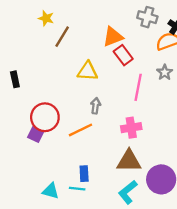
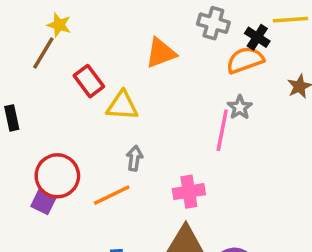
brown line: (62, 37) -> (43, 53), moved
red rectangle: (123, 55) -> (89, 81), moved
pink line: (138, 87) -> (222, 130), moved

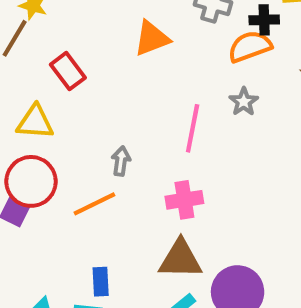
black cross: (257, 37) -> (264, 20), turned -35
yellow triangle: (122, 106) -> (35, 122), moved
pink line: (222, 130) -> (193, 128), moved

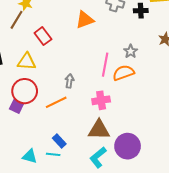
orange semicircle: (250, 46) -> (123, 73), moved
blue rectangle: (101, 282) -> (59, 141), turned -40

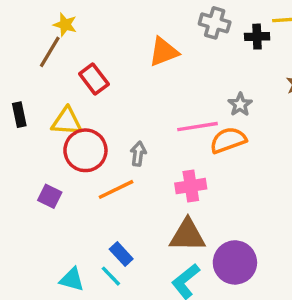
pink line: (105, 65) -> (198, 127), turned 70
red circle: (25, 91) -> (85, 150), moved
cyan line: (53, 154) -> (111, 276), turned 40

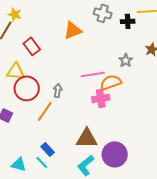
gray star: (240, 104) -> (126, 60), moved
pink cross: (191, 186) -> (101, 98), moved
orange line: (116, 189) -> (45, 111), turned -30

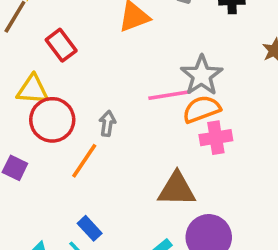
gray star: (126, 60) -> (202, 75), moved, size x1.6
pink cross: (101, 98) -> (216, 138), moved
brown triangle: (87, 138) -> (177, 189), moved

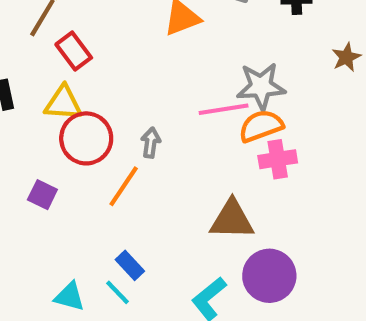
red rectangle: (61, 45) -> (74, 51), moved
gray star: (202, 75) -> (261, 86), turned 30

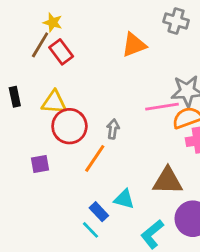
red rectangle: (74, 51) -> (61, 52), moved
purple square: (42, 195) -> (40, 164), turned -36
cyan triangle: (70, 297) -> (124, 199), moved

